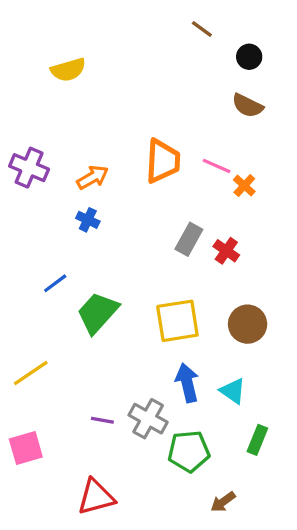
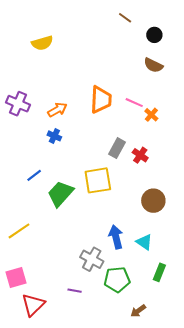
yellow square: (177, 321) -> (98, 180), moved
purple line: (102, 420) -> (75, 291), moved
red triangle: (96, 497) -> (33, 305), moved, turned -30

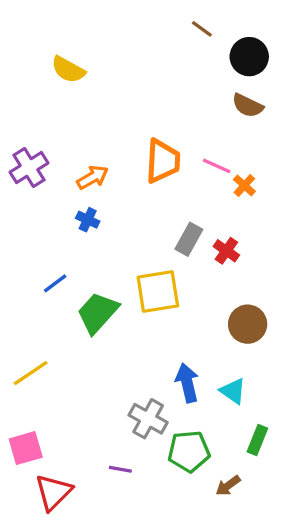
black circle: (154, 35) -> (249, 57), size x1.5
yellow semicircle: (42, 43) -> (68, 70), turned 45
purple cross: (18, 104) -> (29, 168), turned 35
brown arrow: (138, 311) -> (228, 486), moved

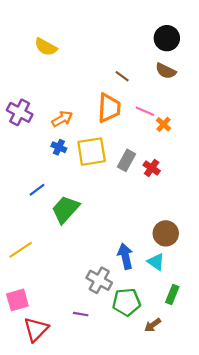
brown line: (202, 29) -> (122, 76), moved
purple cross: (29, 168) -> (20, 112), turned -30
yellow square: (158, 292) -> (92, 152), moved
brown circle: (248, 324) -> (166, 233), moved

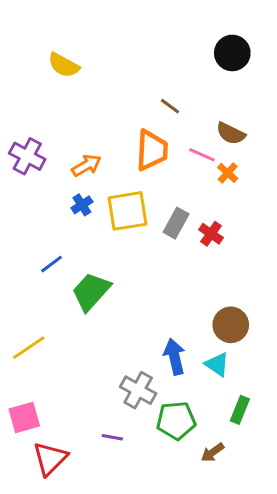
brown semicircle: (166, 71) -> (231, 133), moved
blue cross: (59, 147) -> (82, 205), turned 32

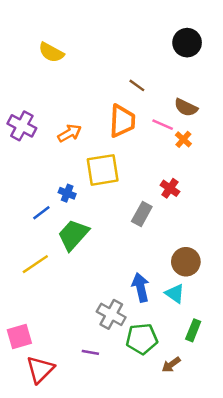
blue cross: (82, 205) -> (67, 193), moved, turned -35
gray rectangle: (176, 223) -> (142, 214), moved
yellow line: (29, 348) -> (35, 264), moved

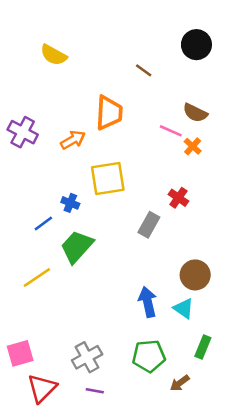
brown line: (137, 85) -> (144, 70), moved
orange trapezoid: (122, 121) -> (109, 113), moved
gray cross: (111, 314) -> (87, 357), moved, turned 32
purple line: (90, 352) -> (95, 391), moved

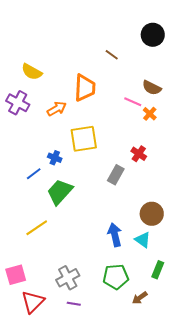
yellow semicircle: (54, 55) -> (32, 72), moved
yellow line: (37, 278) -> (37, 228), moved

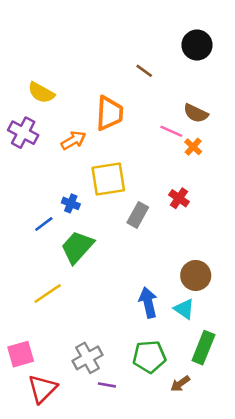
gray rectangle: (116, 175) -> (138, 215), moved
green rectangle: (158, 270) -> (203, 348), size x1.4
purple line: (74, 304) -> (107, 385), moved

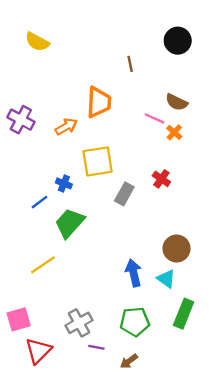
brown line: (144, 71) -> (130, 64), turned 42
yellow semicircle: (41, 93) -> (37, 42), moved
brown arrow: (180, 384) -> (129, 361), moved

